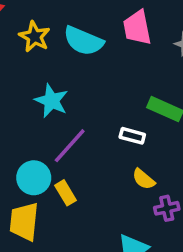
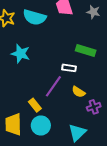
purple line: (70, 146) -> (53, 86), moved
cyan circle: (34, 178) -> (41, 126), moved

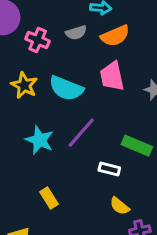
purple line: (53, 86) -> (81, 133), moved
yellow rectangle: (35, 105) -> (49, 198), moved

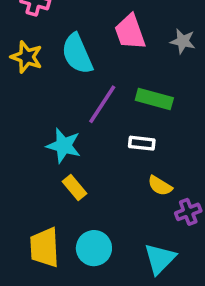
cyan semicircle: (66, 88) -> (77, 54), turned 52
cyan star: (40, 140) -> (64, 146), moved
green rectangle: (137, 146) -> (154, 99), moved

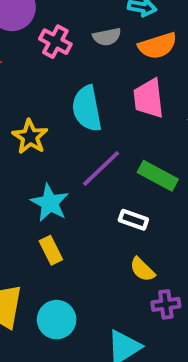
yellow star: (27, 57) -> (30, 137), moved

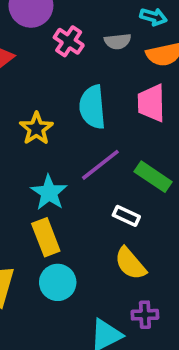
yellow rectangle: (51, 250) -> (46, 237), size x1.4
yellow semicircle: (142, 269) -> (130, 264), size x1.4
purple cross: (166, 304) -> (145, 315), moved
cyan circle: (57, 320) -> (58, 282), moved

